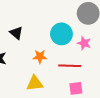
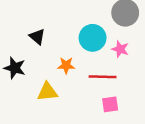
yellow triangle: (35, 83) -> (47, 92), moved

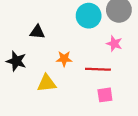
black triangle: (37, 37) -> (37, 32), turned -35
cyan circle: (93, 38) -> (89, 16), moved

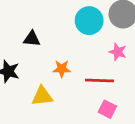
pink square: (105, 95) -> (107, 109), turned 35

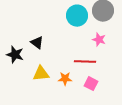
black triangle: (32, 39) -> (37, 43), moved, turned 32
orange star: (62, 69) -> (65, 79), moved

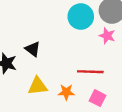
pink star: (99, 40) -> (107, 36), moved

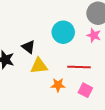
cyan circle: (81, 17) -> (63, 32), moved
yellow triangle: (38, 86) -> (39, 66), moved

